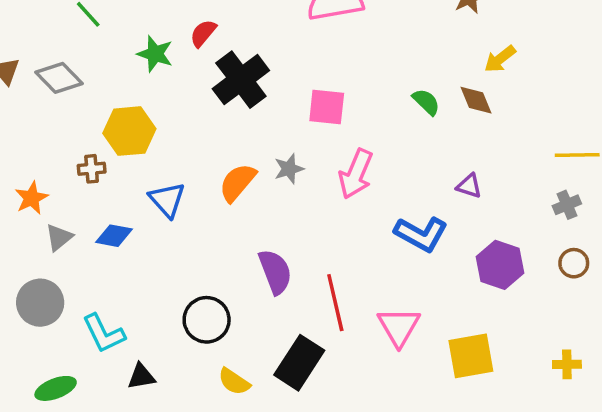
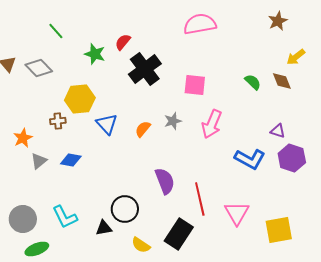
orange semicircle: (237, 183) -> (143, 129), size x0.7
blue triangle: (167, 200) -> (107, 124), moved
purple hexagon: (500, 265) -> (292, 158), moved
gray circle: (40, 303) -> (23, 219), moved
black triangle: (141, 376) -> (104, 228), moved

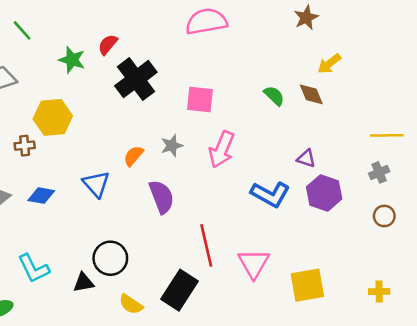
blue triangle: (107, 124) -> (96, 184), moved
purple semicircle: (165, 181) -> (162, 197), moved

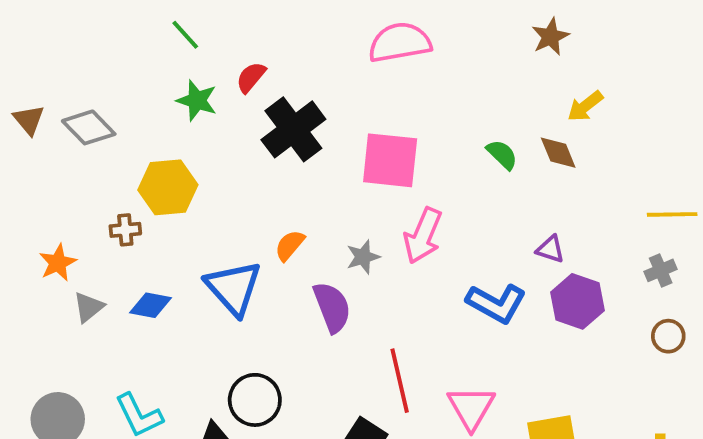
green line: (22, 30) -> (185, 35), moved
pink square: (200, 100) -> (390, 160), size x1.4
gray star: (172, 146) -> (363, 257), moved
blue triangle: (96, 184) -> (234, 288), size x1.4

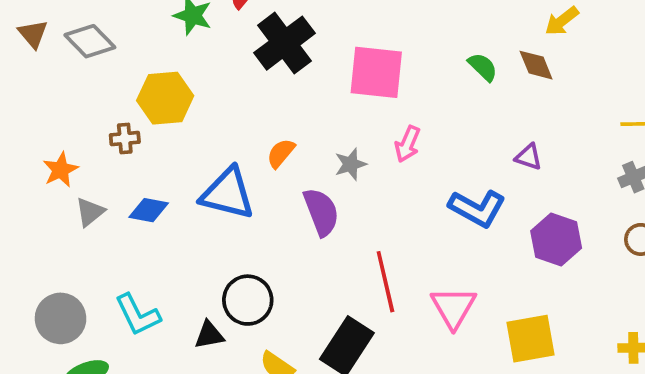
pink arrow: (423, 236) -> (408, 144), size x0.7
blue triangle: (234, 288) -> (228, 194), turned -34
purple hexagon: (577, 301) -> (556, 239), moved

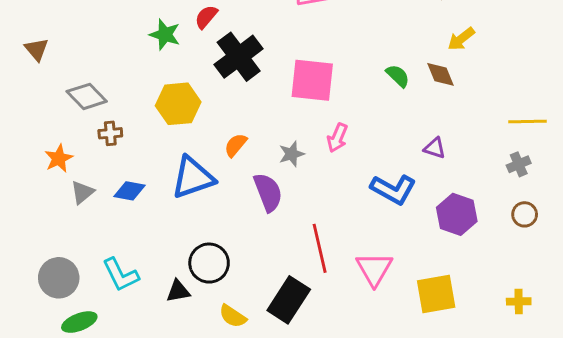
gray diamond: (90, 41) -> (87, 96), moved
yellow hexagon: (165, 98) -> (178, 104), moved
blue triangle: (228, 194) -> (193, 178), turned -33

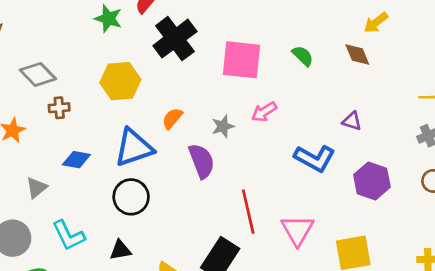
green semicircle: (398, 76) -> (303, 56), moved
pink arrow: (337, 138) -> (264, 112), turned 35
gray triangle: (82, 192) -> (37, 188), moved
black circle: (209, 263) -> (131, 197), moved

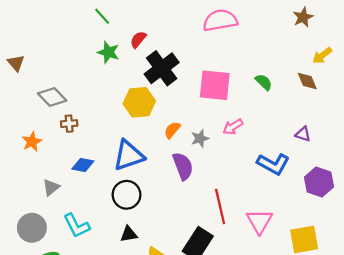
yellow hexagon: (120, 81) -> (139, 102), moved
orange semicircle: (172, 118) -> (172, 130), moved
black triangle: (120, 250) -> (129, 234), moved

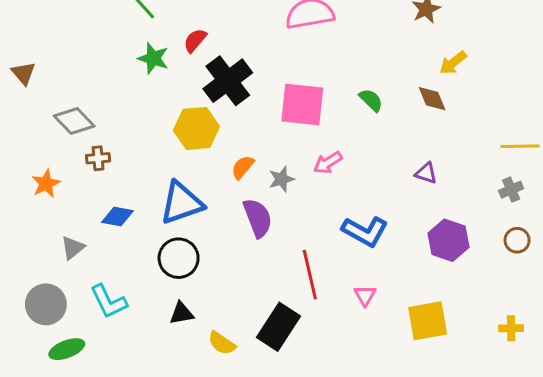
blue L-shape: (273, 164) -> (365, 231), moved
pink triangle: (259, 221) -> (365, 295), size x0.6

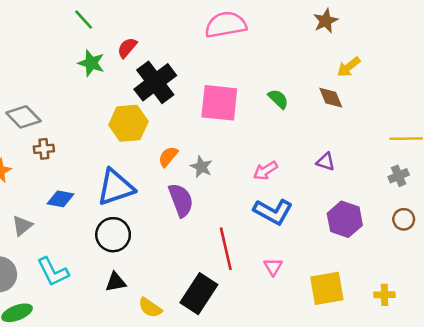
pink arrow: (328, 163) -> (265, 171), moved
gray star: (281, 179) -> (201, 167), turned -30
yellow cross: (511, 328) -> (384, 295), moved

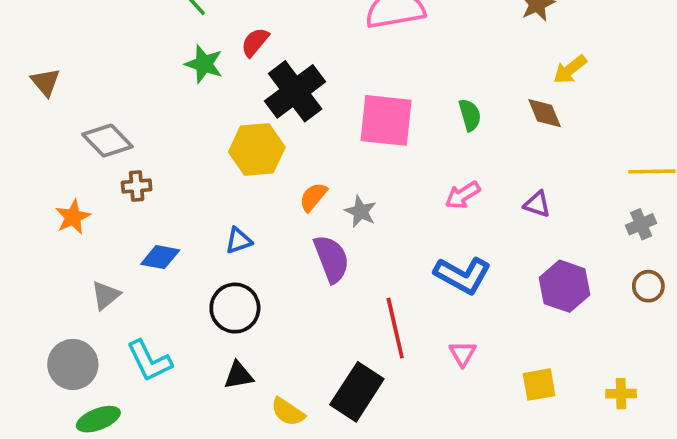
green semicircle: (278, 99) -> (470, 115), turned 30
pink arrow: (265, 171) -> (463, 195), moved
blue triangle: (116, 187) -> (239, 241), size x0.5
yellow square: (327, 288) -> (539, 385), size x0.7

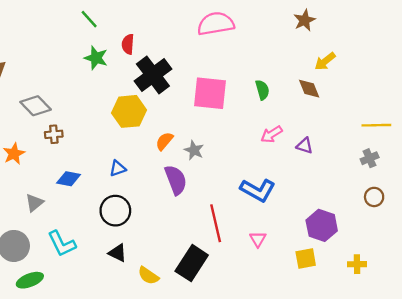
red semicircle: (255, 42) -> (128, 44), turned -36
pink arrow: (463, 195) -> (272, 134), moved
purple hexagon: (565, 286) -> (322, 225), moved
black triangle: (239, 375) -> (118, 253), turned 36

